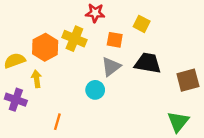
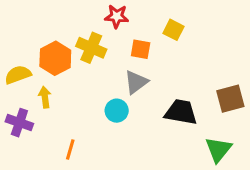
black trapezoid: (148, 63) -> (181, 112), moved

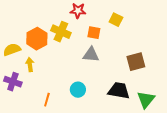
gray triangle: (136, 82) -> (91, 55), turned 42
brown square: (230, 99) -> (136, 62), moved
cyan circle: (117, 111) -> (78, 90), moved
black trapezoid: (181, 112) -> (119, 91), moved

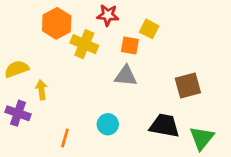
yellow square: (116, 20) -> (149, 29), moved
orange hexagon: (37, 39) -> (57, 23), moved

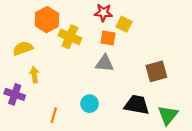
red star: (108, 15) -> (103, 13), moved
yellow semicircle: (17, 69) -> (23, 48), moved

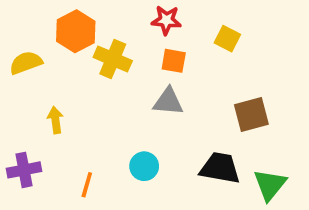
yellow square: (124, 24) -> (227, 39), moved
yellow semicircle: (23, 48) -> (26, 63), moved
purple cross: (15, 94) -> (24, 170), moved, turned -30

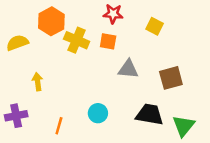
orange square: (174, 61) -> (108, 41), moved
gray triangle: (168, 102) -> (128, 69), moved

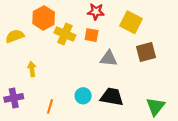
yellow square: (155, 26) -> (131, 22), size x1.5
brown square: (171, 78) -> (146, 52), moved
black trapezoid: (150, 114) -> (112, 97), moved

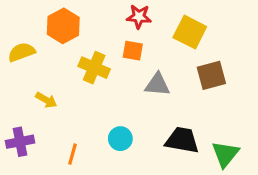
yellow cross: (65, 34) -> (94, 68), moved
yellow arrow: (32, 69) -> (46, 100), turned 128
black trapezoid: (112, 97) -> (182, 140), moved

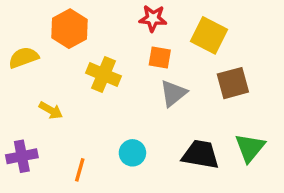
orange square: (133, 51) -> (160, 58), moved
gray triangle: (157, 85) -> (173, 93), turned -44
green triangle: (225, 154) -> (250, 148), moved

